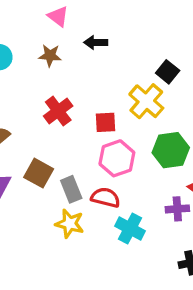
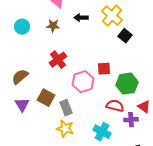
yellow cross: (146, 101) -> (112, 16), moved
red square: (106, 122) -> (104, 69), moved
pink hexagon: (117, 158) -> (83, 82), moved
red semicircle: (106, 197) -> (115, 106), moved

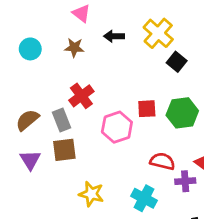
green hexagon: (127, 84) -> (182, 113), moved
brown square: (46, 98) -> (64, 150), turned -36
gray rectangle: (66, 108) -> (62, 120), moved

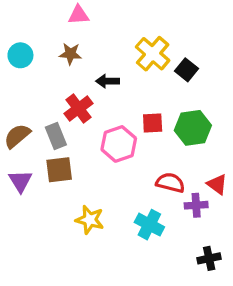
pink triangle: (81, 13) -> (78, 15), turned -42
yellow cross: (158, 33) -> (153, 54), moved
black arrow: (114, 36) -> (107, 81), moved

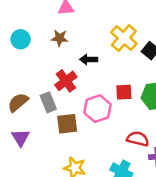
brown square: (59, 170) -> (67, 124), moved

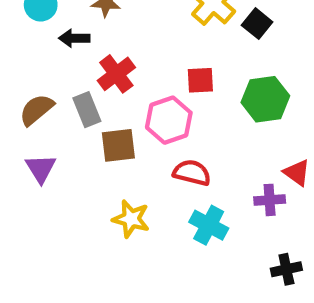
black arrow: (89, 59) -> (74, 38), moved
red square: (124, 92) -> (200, 80), moved
red semicircle: (138, 139) -> (192, 173), moved

